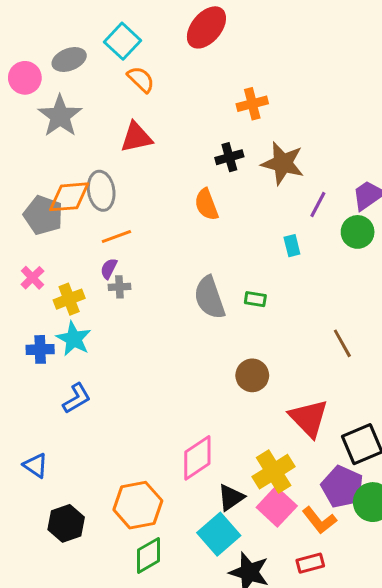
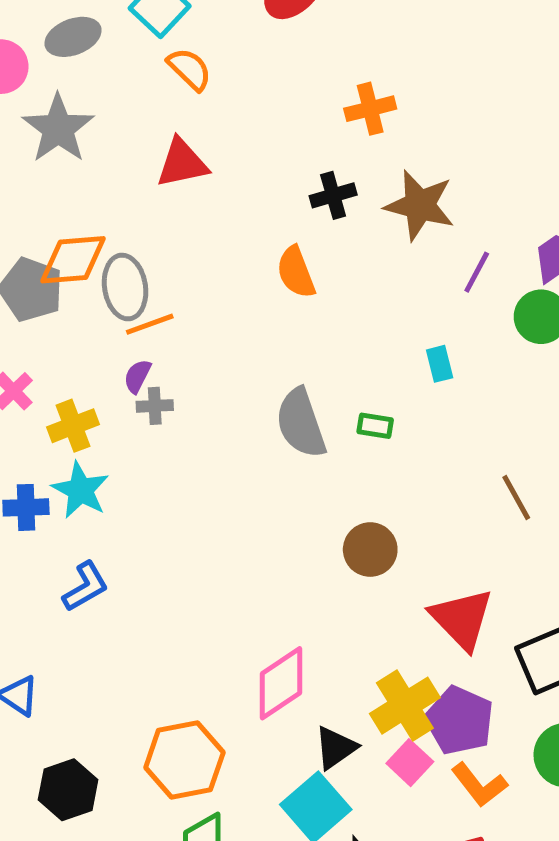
gray ellipse: (101, 191) -> (125, 287), moved
cyan rectangle: (292, 246) -> (440, 364), moved
purple pentagon: (342, 487) -> (459, 720), moved
pink square: (277, 507) -> (410, 763), size x0.7

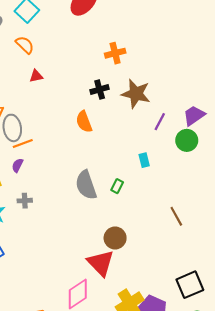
orange semicircle: (189, 69) -> (25, 45), moved
red triangle: (182, 163) -> (36, 76), size x0.6
gray cross: (155, 406) -> (25, 201), moved
green rectangle: (375, 426) -> (117, 186), turned -72
red triangle: (462, 619) -> (101, 263), moved

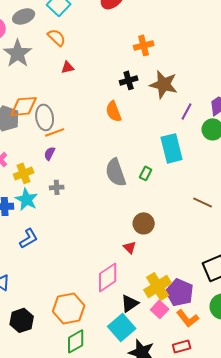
cyan rectangle: (144, 160) -> (172, 148), size x2.0
brown line: (176, 216) -> (203, 202), turned -36
red triangle: (101, 263) -> (130, 247), size x0.5

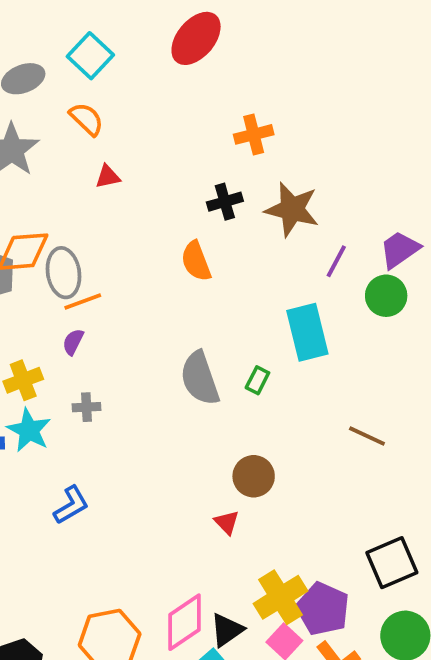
blue L-shape: (29, 238) -> (71, 505), moved
pink diamond: (108, 277) -> (184, 622), moved

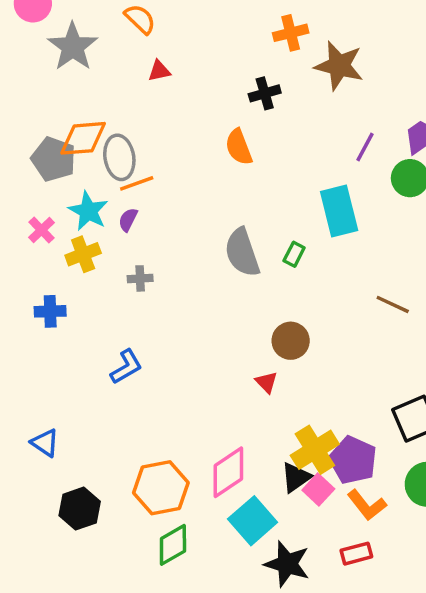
brown star: (292, 209) -> (339, 66), moved
cyan star: (29, 430) -> (88, 211), moved
black triangle: (227, 630) -> (296, 477), moved

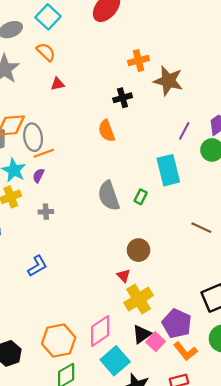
yellow cross: (315, 450) -> (139, 299), moved

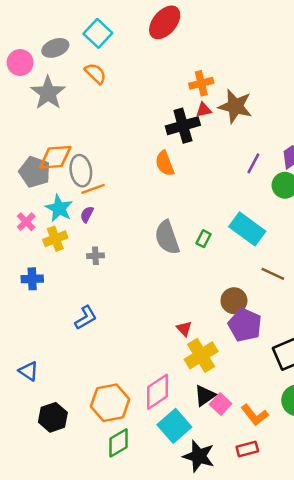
red triangle: (58, 84) -> (204, 110), moved
black cross: (123, 98) -> (183, 126), size x1.5
cyan rectangle: (168, 170) -> (247, 229), moved, turned -40
brown circle: (139, 250) -> (234, 301), moved
purple pentagon: (177, 324) -> (245, 325), moved

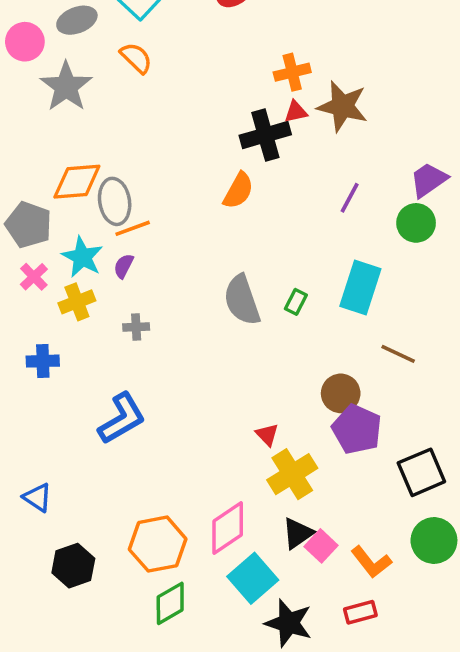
orange semicircle: (165, 163) -> (238, 191), turned -130
purple line: (253, 163) -> (350, 198), moved
gray pentagon: (35, 172) -> (28, 225), moved
cyan rectangle: (247, 229) -> (360, 288), turned 72
blue L-shape: (86, 318) -> (122, 418), size x1.4

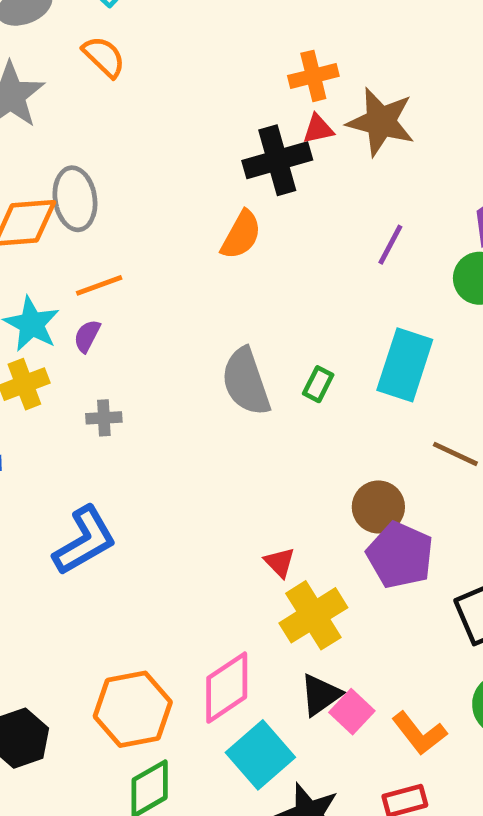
gray ellipse: (115, 201) -> (75, 199), moved

